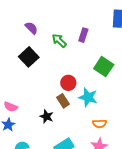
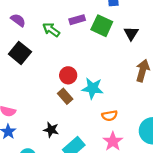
purple rectangle: (83, 35) -> (77, 20), turned 64
green square: (104, 67) -> (102, 26), moved
black star: (47, 116) -> (51, 130), moved

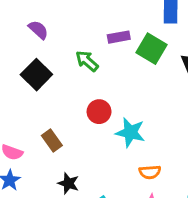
green arrow: (51, 30) -> (87, 61), moved
brown rectangle: (65, 96) -> (52, 141), moved

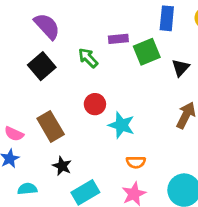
purple semicircle: (38, 30) -> (47, 26), size x1.5
green square: (151, 49) -> (147, 52), turned 32
brown rectangle: (52, 141) -> (51, 126), size x1.5

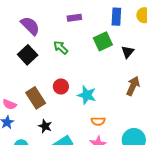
purple rectangle: (118, 39) -> (74, 18), moved
red circle: (95, 104) -> (61, 86), moved

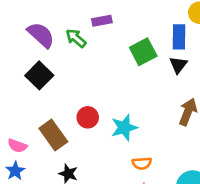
blue rectangle: (116, 17) -> (179, 37), moved
green arrow: (61, 47) -> (76, 38), moved
cyan star: (87, 95) -> (124, 128), turned -30

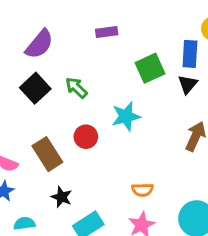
purple semicircle: (41, 35) -> (39, 44), turned 84
green arrow: (76, 38) -> (76, 88), moved
cyan star: (124, 128) -> (126, 116), moved

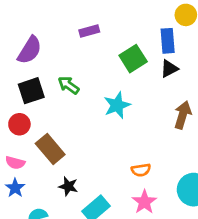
black triangle: (188, 84) -> (169, 69), turned 30
black square: (35, 88) -> (31, 91), turned 32
red circle: (86, 137) -> (19, 124), moved

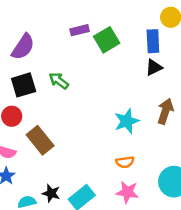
green square: (133, 59) -> (107, 40), moved
cyan star: (117, 105) -> (127, 121), moved
black star: (68, 186) -> (51, 193), moved
pink star: (144, 202) -> (127, 192), turned -30

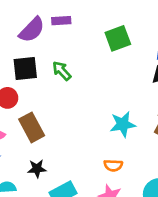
purple rectangle: (80, 30) -> (61, 21), moved
black star: (51, 193) -> (37, 169), moved, turned -30

